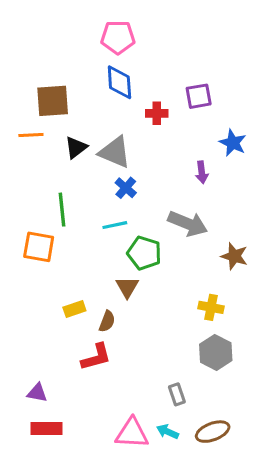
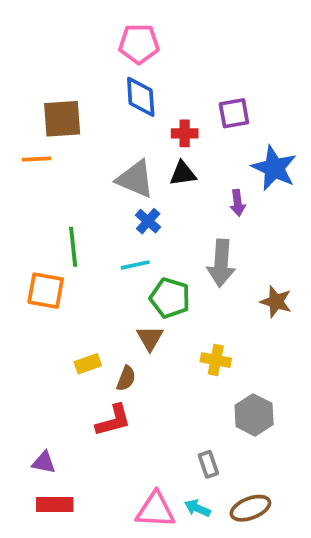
blue star: (233, 143) -> (274, 168), size x1.4
black triangle: (76, 147) -> (183, 174), moved, turned 30
gray arrow: (188, 224) -> (221, 263), turned 72
yellow cross: (211, 307) -> (216, 360), moved

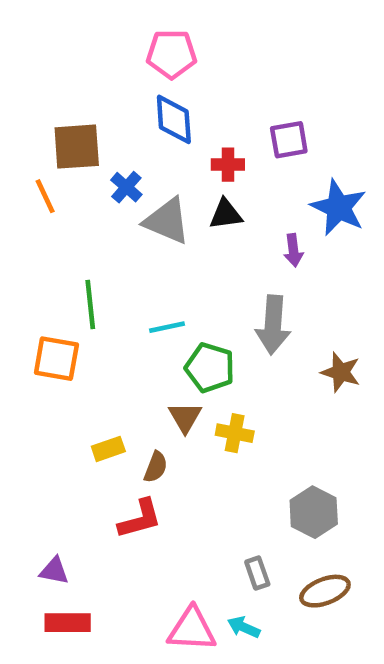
orange line: (37, 159) -> (45, 196), turned 68
blue cross: (148, 221) -> (126, 187), moved
yellow cross: (216, 360) -> (235, 433), moved
brown ellipse: (250, 508) -> (325, 591), moved

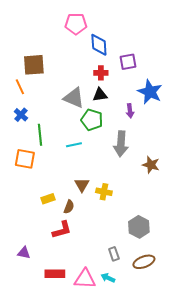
blue diamond: (174, 119) -> (99, 45), moved
blue cross: (126, 187) -> (21, 115), moved
green pentagon: (210, 368) -> (92, 120), moved
red rectangle: (68, 623) -> (55, 274), moved

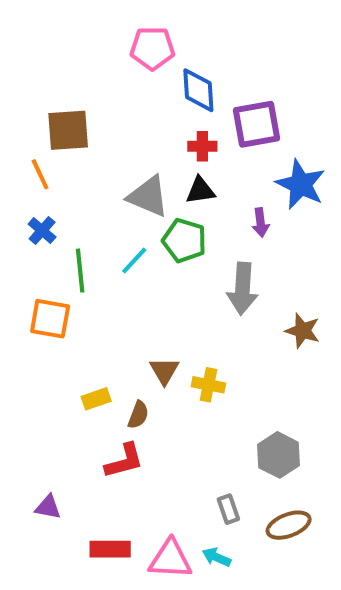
purple square: (128, 62) -> (257, 124), size x1.4
cyan line: (74, 145) -> (134, 261), moved, turned -35

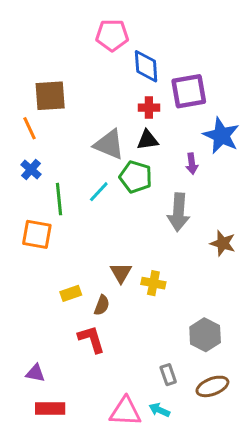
red L-shape: (124, 461) -> (91, 339), turned -92
red rectangle: (110, 549) -> (50, 409), moved

